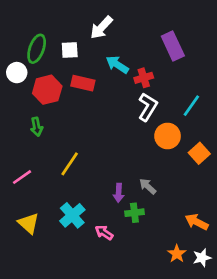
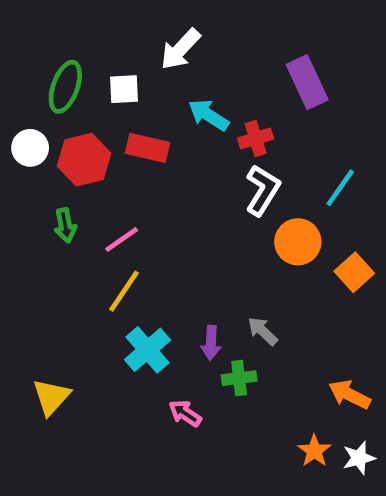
white circle: (17, 73) -> (30, 148), moved
pink line: (22, 177) -> (122, 239), moved
cyan cross: (72, 215) -> (148, 350), moved
yellow triangle: (29, 223) -> (51, 397), turned 30

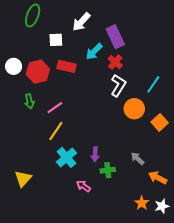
purple rectangle: (307, 82) -> (115, 37), moved
green ellipse: (65, 87) -> (33, 16), moved
cyan arrow: (209, 115) -> (94, 52), turned -78
red cross: (256, 138) -> (115, 62), turned -32
gray arrow: (263, 331) -> (137, 158), moved

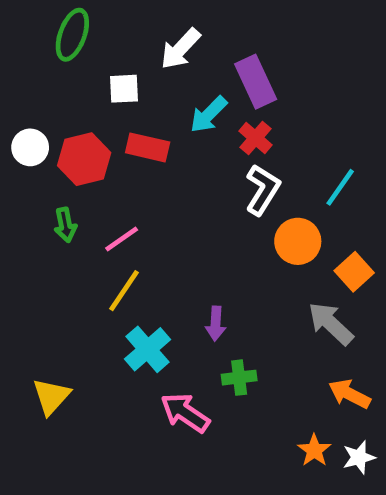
purple arrow: (95, 154) -> (216, 324), moved
gray arrow: (137, 158) -> (331, 324), moved, size x1.5
pink arrow: (83, 186) -> (185, 413), size x1.5

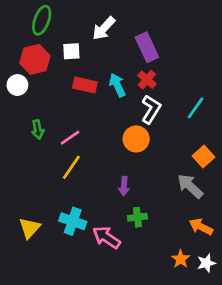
cyan arrow: (209, 115) -> (117, 85), moved, turned 110
red hexagon: (84, 159) -> (35, 59), moved
orange circle: (298, 241) -> (136, 139), moved
cyan cross: (148, 349) -> (73, 221), moved, turned -30

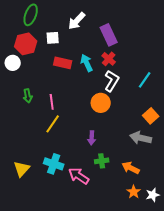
pink line: (70, 138) -> (52, 102), turned -63
gray arrow: (190, 186) -> (141, 138), turned -30
orange arrow: (201, 227) -> (131, 168), moved

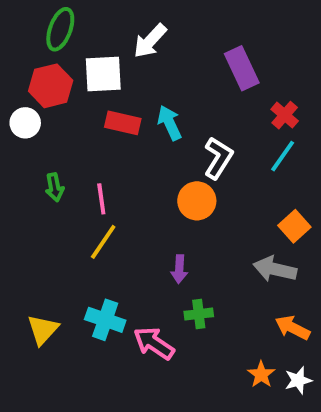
purple rectangle: (109, 35) -> (242, 68), moved
white square: (53, 38) -> (103, 74), size x1.5
red cross: (109, 59) -> (285, 115), moved
orange arrow: (131, 168) -> (292, 328), moved

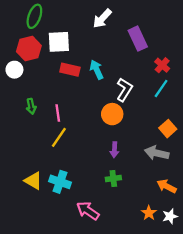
white arrow: (150, 41) -> (102, 19), moved
purple arrow: (179, 269) -> (114, 150), moved
yellow triangle: (43, 330) -> (33, 181), moved, turned -42
pink arrow: (154, 343) -> (88, 211), moved

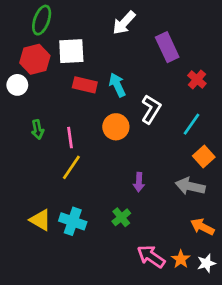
cyan line: (161, 89) -> (192, 124), moved
orange circle: (112, 114) -> (116, 127), moved
green cross: (113, 179) -> (121, 217), moved, turned -32
pink arrow: (88, 211) -> (151, 256), moved

